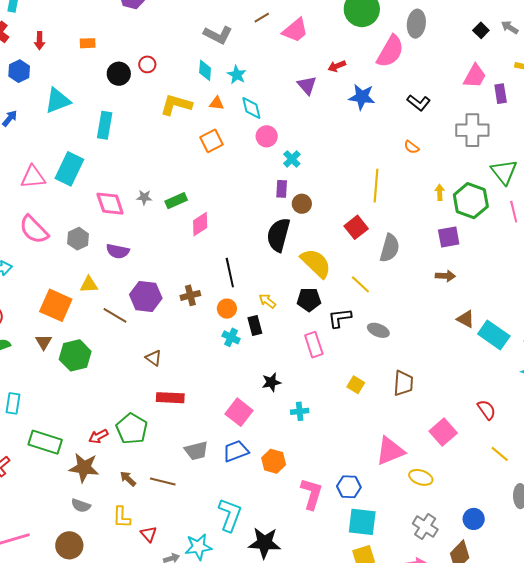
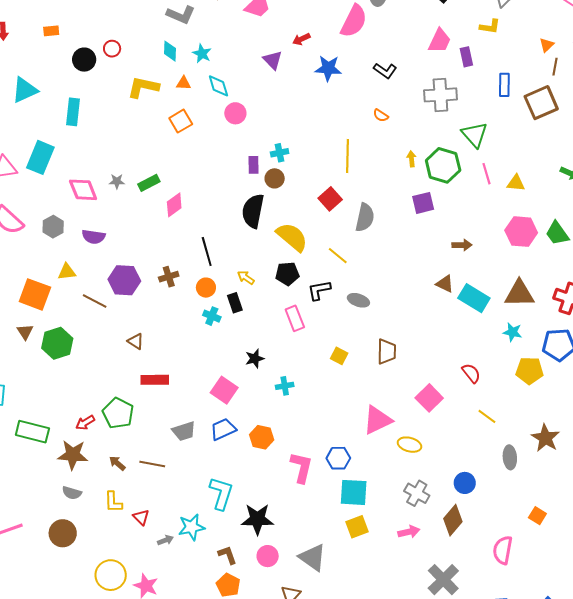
cyan cross: (292, 159) -> (280, 153), moved, turned 36
brown arrow: (445, 276) -> (462, 245), moved

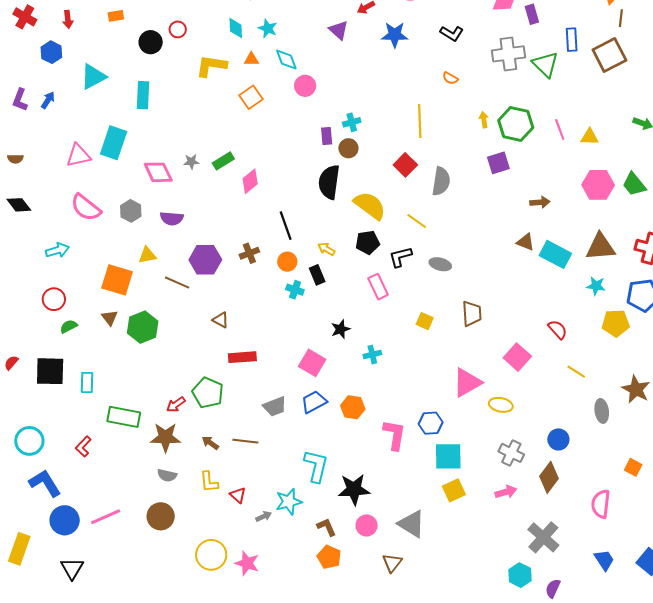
green triangle: (474, 135) -> (545, 64), moved

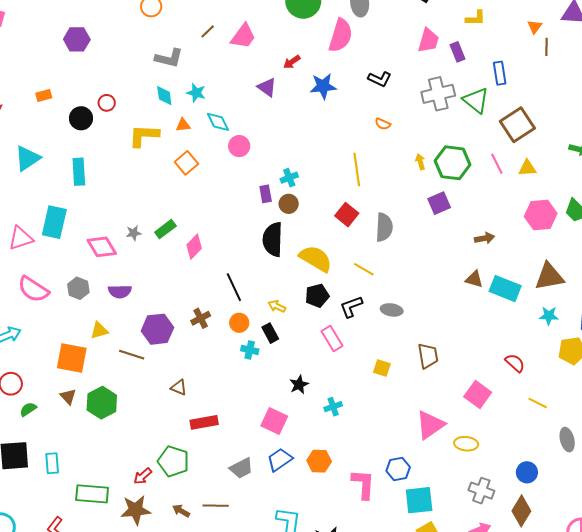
brown square: (609, 55) -> (517, 125), moved

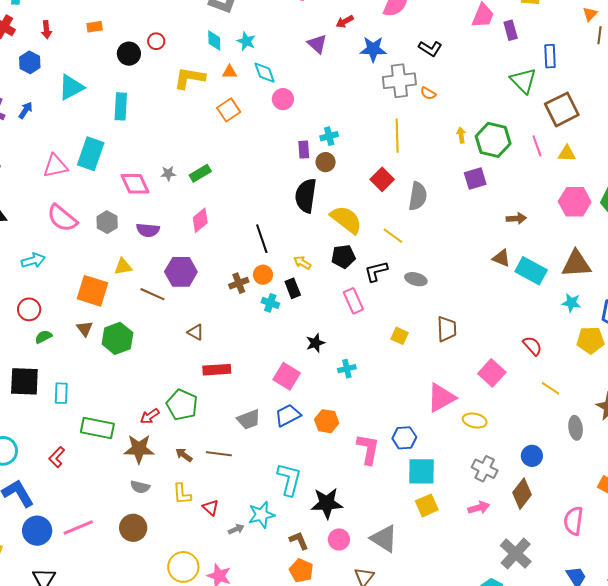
gray cross: (438, 94) -> (399, 81), moved
pink diamond: (194, 247) -> (200, 220), moved
brown cross: (201, 318) -> (239, 283), moved

